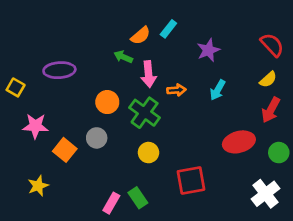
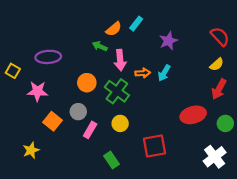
cyan arrow: (218, 90) -> (164, 73), moved
pink star: (35, 126) -> (37, 91), moved
pink rectangle: (111, 203) -> (90, 130), moved

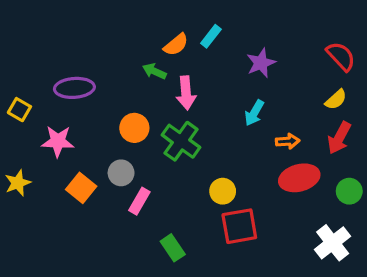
orange arrow: (143, 73) -> (288, 141), moved
yellow circle: (120, 123) -> (223, 191), moved
yellow star: (31, 150) -> (18, 183), moved

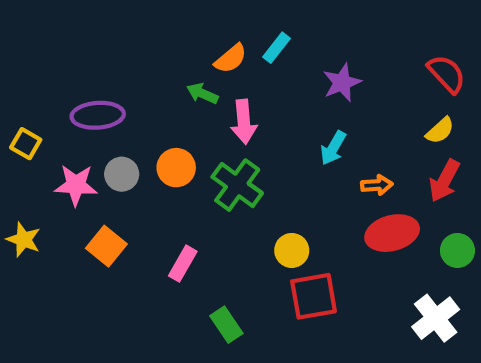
gray circle: (121, 173) -> (122, 174), moved
yellow star: (18, 183) -> (24, 240), turned -30

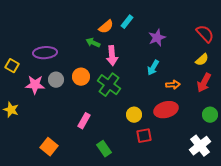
red ellipse: (392, 233) -> (166, 110), moved
orange square: (106, 246) -> (49, 147), moved
red square: (314, 296) -> (144, 136), size x0.7

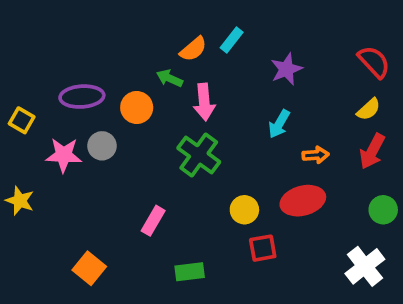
orange circle: (81, 77) -> (137, 108), moved
green rectangle: (104, 149) -> (190, 272), turned -63

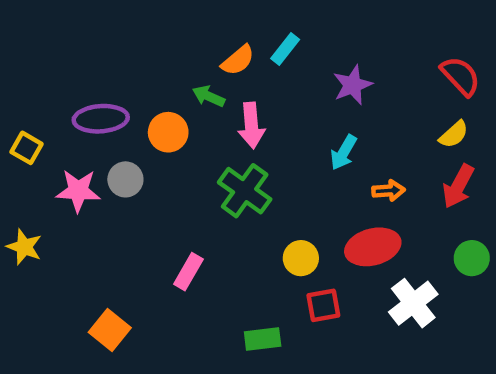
white cross: (365, 266) -> (413, 303), moved
green rectangle: (190, 272) -> (263, 339), moved

